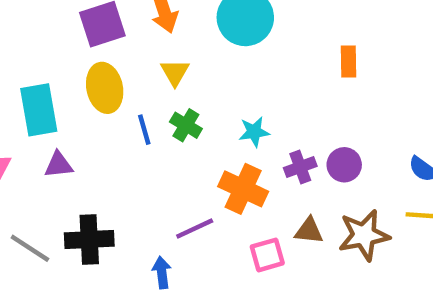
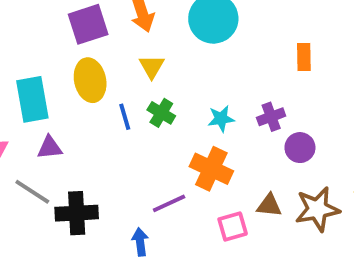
purple cross: (300, 167) -> (271, 117), moved
gray line: (30, 248) -> (32, 192), moved

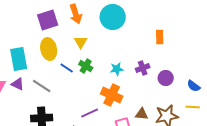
blue line: (125, 117) -> (67, 68), turned -40
purple triangle: (50, 148) -> (18, 84), moved, turned 32
purple circle: (300, 148) -> (166, 78), moved
gray line: (32, 192) -> (42, 86), moved

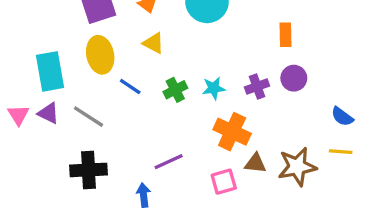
yellow triangle: (81, 42) -> (154, 43), turned -32
green cross: (86, 66) -> (175, 90), moved, turned 32
purple circle: (166, 78) -> (294, 78), moved
orange cross: (112, 95) -> (232, 132), moved

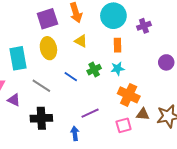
orange rectangle: (285, 35) -> (117, 45), moved
blue line: (130, 86) -> (71, 77), moved
purple cross: (257, 86) -> (144, 26), moved
purple triangle: (48, 113) -> (14, 100), moved

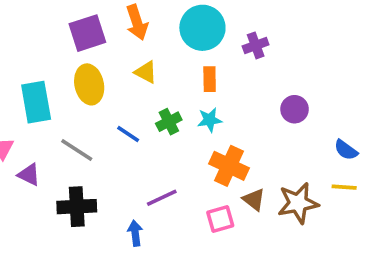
brown triangle: (143, 114) -> (254, 200), turned 32

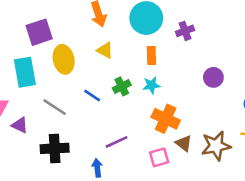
purple square: (87, 33) -> (39, 32), moved

